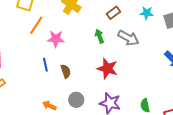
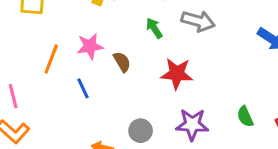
orange line: (36, 25) -> (51, 59), moved
brown semicircle: (66, 71) -> (122, 62), moved

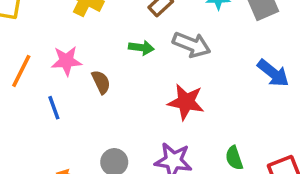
green arrow: (154, 28) -> (141, 48), turned 125
red star: (177, 74) -> (186, 102), moved

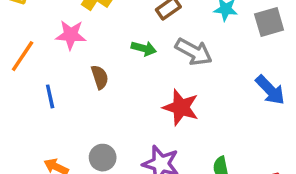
pink star: (66, 61) -> (71, 35), moved

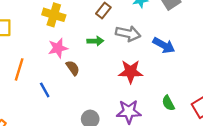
pink star: (71, 35) -> (58, 48), moved
blue arrow: (270, 90) -> (164, 45), moved

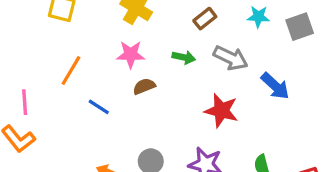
brown semicircle: (73, 68) -> (144, 86), turned -91
blue line: (45, 90) -> (99, 107), turned -42

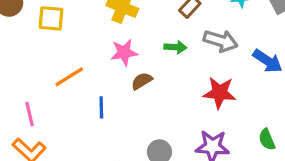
orange line: (71, 70) -> (69, 77), turned 36
blue line: (99, 107) -> (101, 107), turned 65

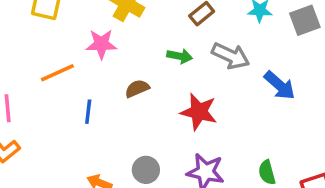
pink star: (124, 52) -> (101, 44), moved
red star: (220, 93) -> (199, 112), moved

